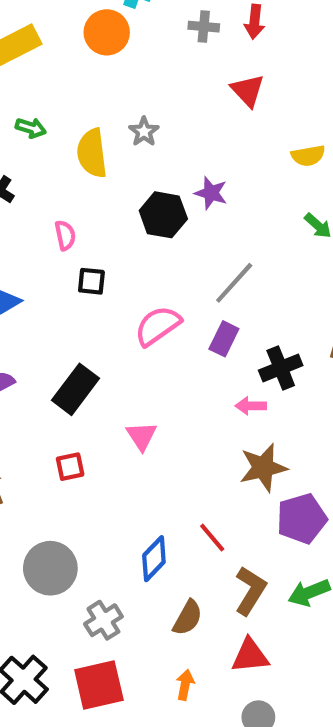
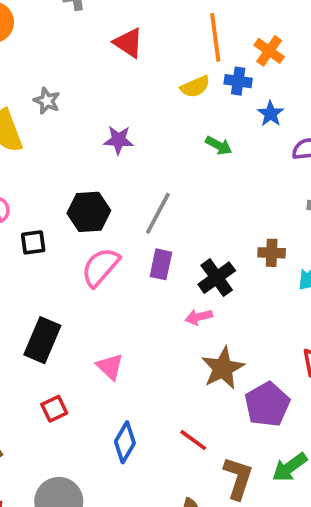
black hexagon: (163, 215) -> (89, 212), moved
blue diamond: (154, 559) -> (125, 442), moved

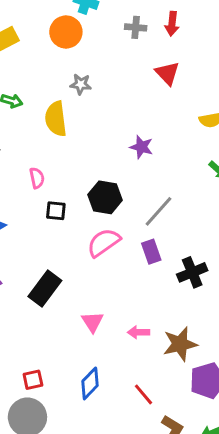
gray star: (47, 101) -> (81, 84), moved, turned -30
purple rectangle: (161, 264) -> (151, 252), turned -45
pink arrow: (199, 317) -> (139, 332), moved
red square: (54, 409) -> (33, 380), moved

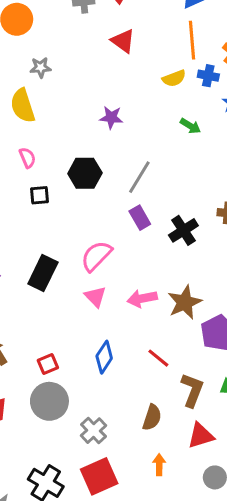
pink semicircle: (37, 178) -> (27, 158), moved
pink semicircle: (104, 243) -> (96, 256), moved
pink arrow: (139, 332) -> (142, 298), size x1.4

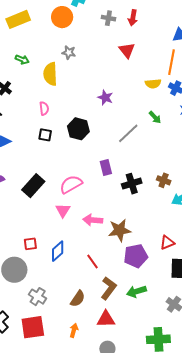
gray line: (139, 177) -> (128, 133), moved
red square: (48, 364) -> (30, 244), moved
gray cross: (94, 431) -> (38, 297), turned -30

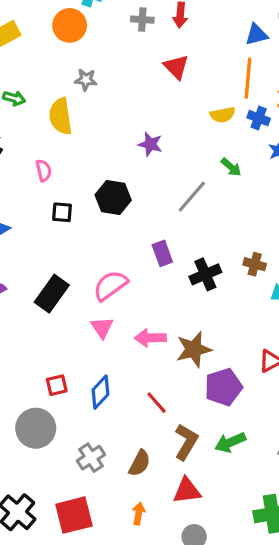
pink semicircle: (44, 108) -> (44, 170), moved
gray cross: (38, 297) -> (91, 458), moved, turned 30

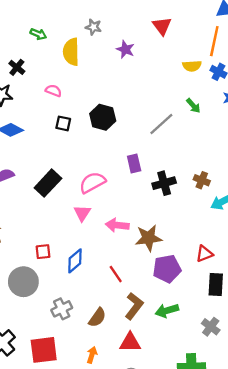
purple star: (150, 144) -> (125, 49), moved
pink semicircle: (44, 170) -> (53, 91), turned -63

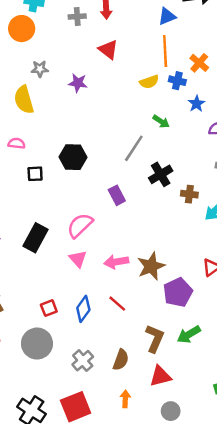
black cross: (164, 183) -> (161, 174), moved
red line: (116, 274) -> (117, 304), moved

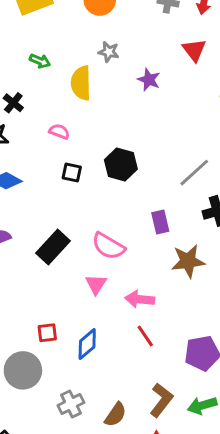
pink semicircle: (80, 225) -> (108, 246), turned -120
brown star: (151, 266) -> (188, 261), moved
red line: (117, 304) -> (145, 336), moved

